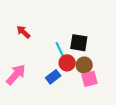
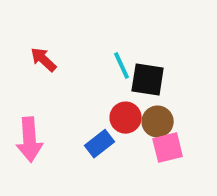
cyan line: (60, 49) -> (122, 65), moved
pink arrow: (16, 75) -> (29, 140), turned 135

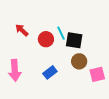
red circle: (126, 118) -> (46, 39), moved
pink square: (168, 148) -> (97, 74), moved

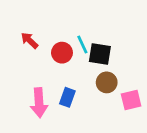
pink arrow: (15, 70) -> (39, 103), moved
blue rectangle: (50, 72) -> (67, 97), turned -32

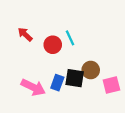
black square: (100, 54) -> (75, 78), moved
pink arrow: (39, 103) -> (33, 87), turned -60

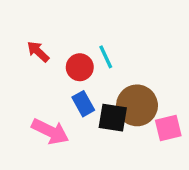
brown circle: (91, 70) -> (137, 105), size x1.5
blue rectangle: (57, 83) -> (83, 104), moved, turned -49

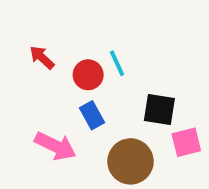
brown circle: (137, 105) -> (130, 161), moved
black square: (113, 118) -> (159, 109), moved

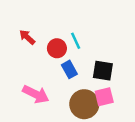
blue rectangle: (92, 115) -> (69, 69), moved
pink square: (186, 142) -> (104, 97), moved

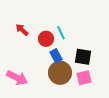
pink arrow: (36, 94) -> (17, 78), moved
brown circle: (84, 104) -> (60, 73), moved

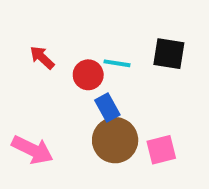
cyan line: (61, 33) -> (117, 63), turned -56
black square: (83, 57) -> (169, 54), moved

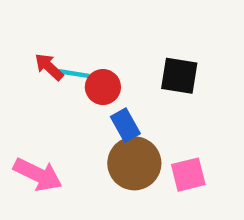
black square: (169, 54) -> (179, 76), moved
cyan line: (117, 63) -> (74, 74), moved

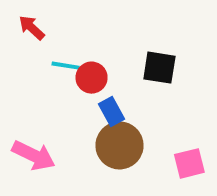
red arrow: (49, 67) -> (32, 28), moved
pink square: (188, 175) -> (189, 163), moved

